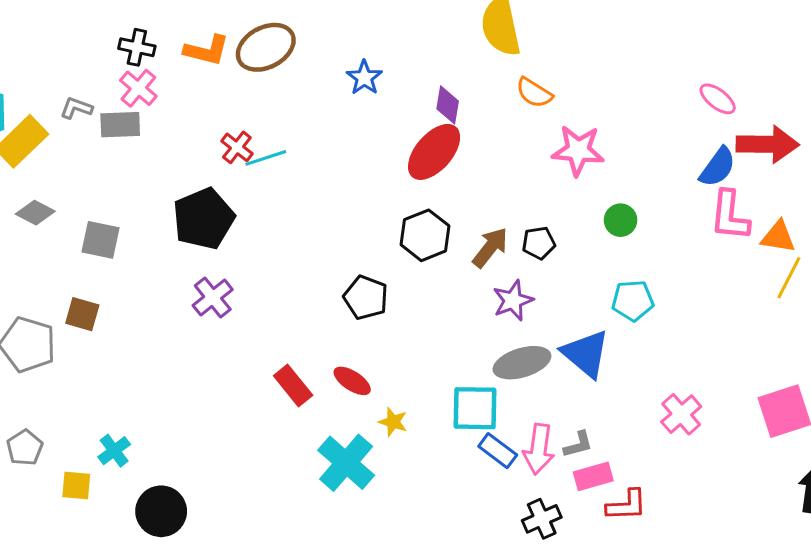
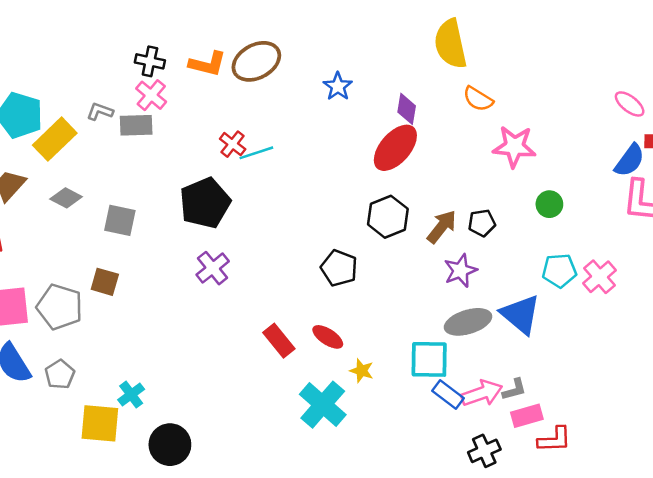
pink cross: (681, 414) -> (600, 277), moved
gray pentagon: (25, 448) -> (60, 374), moved
pink arrow: (539, 449) -> (482, 393), turned -117
yellow square: (76, 485) -> (100, 423), size x1.6

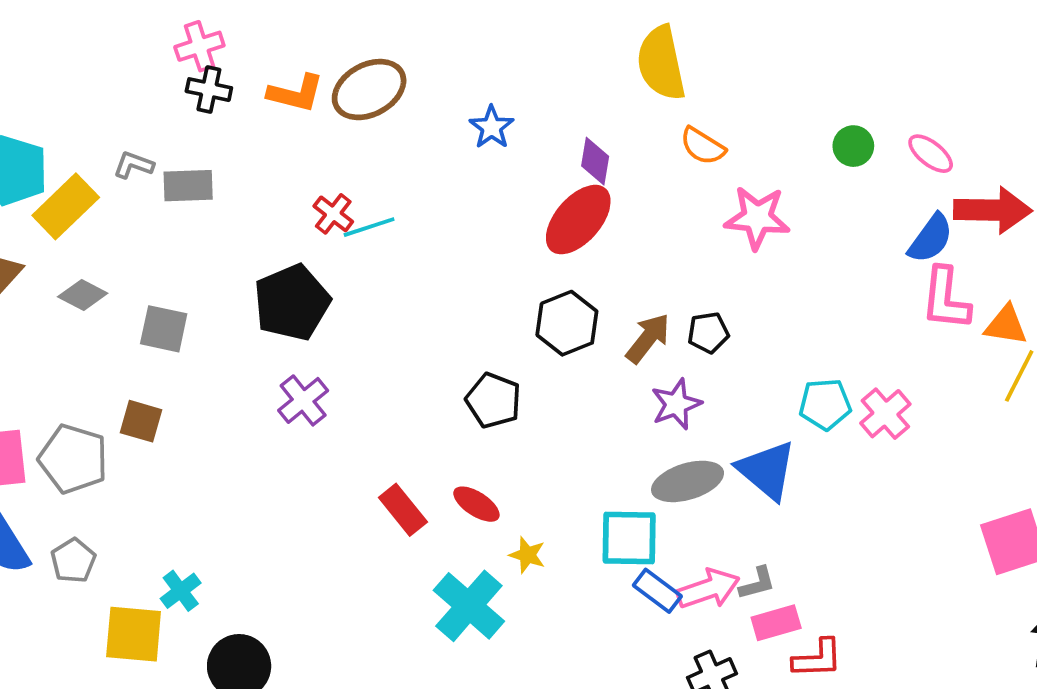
pink cross: (151, 95) -> (199, 46), moved, turned 32
green circle: (549, 204) -> (853, 146), moved

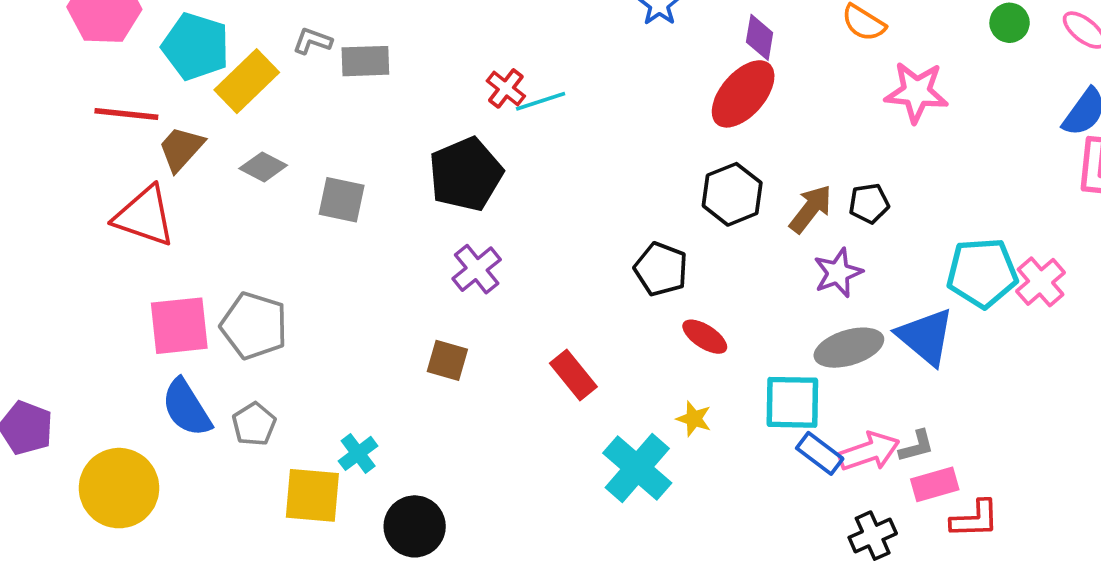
cyan pentagon: (825, 404) -> (982, 273), size x1.4
brown square: (141, 421) -> (447, 360), moved
red ellipse: (476, 504) -> (705, 337), moved

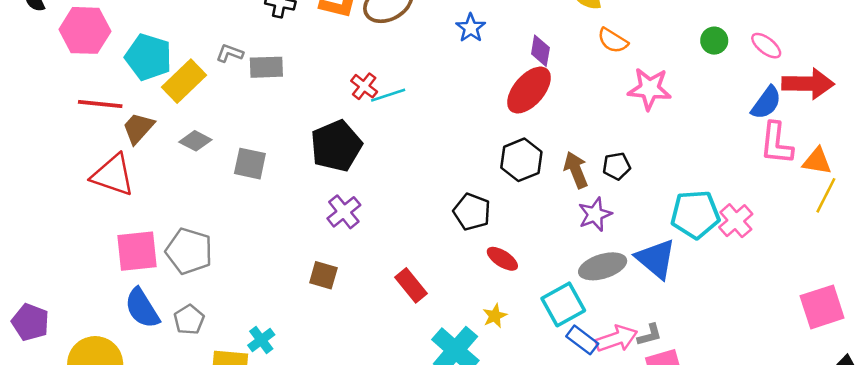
brown arrow: (811, 209) -> (576, 170), turned -60
cyan square: (792, 402) -> (563, 304), turned -30
yellow star: (694, 419) -> (495, 316), turned 30

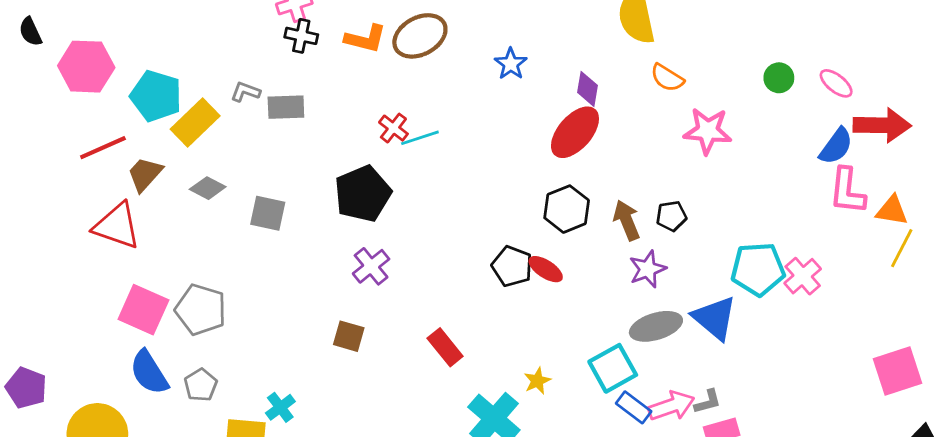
red line: (100, 104) -> (103, 148), turned -30
pink square: (137, 251) -> (143, 310), turned 30
red ellipse: (502, 259) -> (546, 269), moved

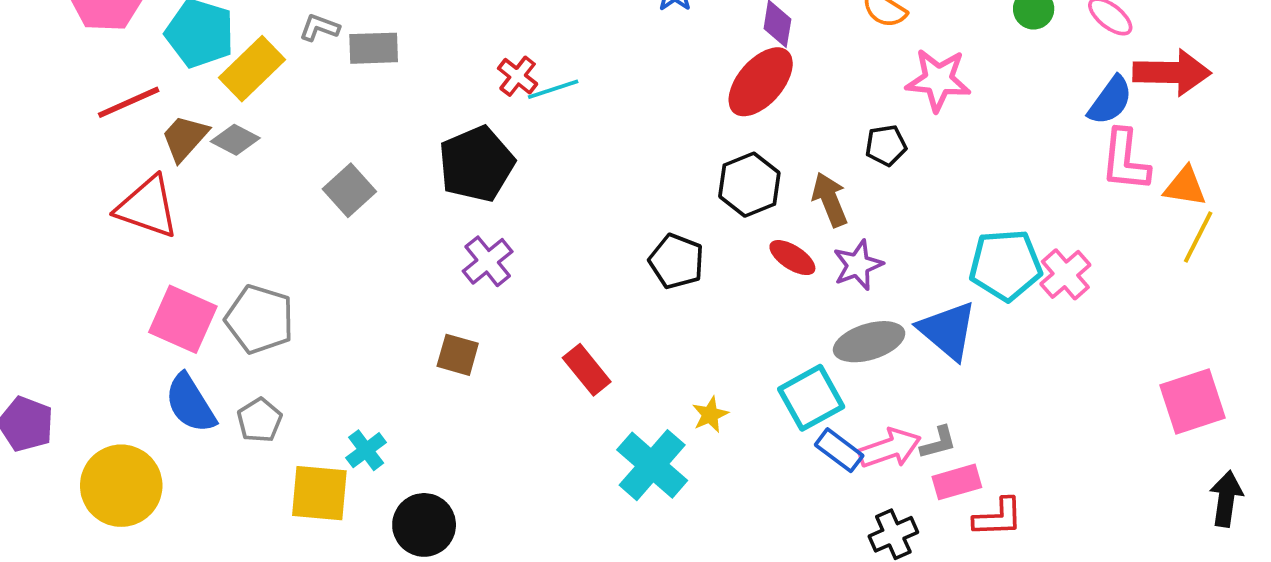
gray diamond: (208, 188) -> (235, 140), moved
gray square: (268, 213) -> (349, 190), turned 36
black pentagon: (671, 216) -> (886, 145), moved
red ellipse: (546, 269) -> (792, 258), moved

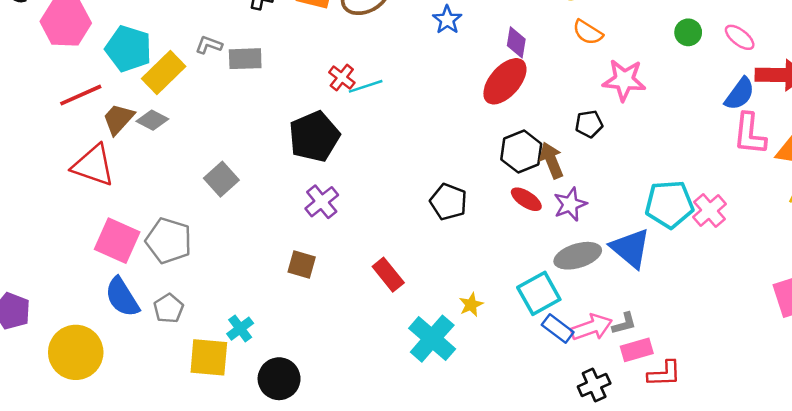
black hexagon: (749, 185) -> (521, 152), moved
gray square: (349, 190) -> (221, 179), moved

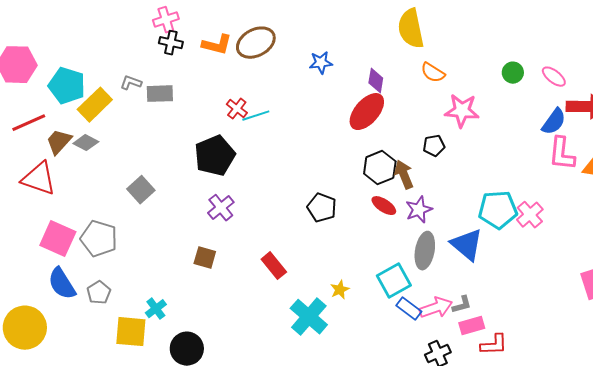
blue star: (447, 20) -> (321, 63), turned 30
gray ellipse: (578, 256) -> (425, 251), turned -63

